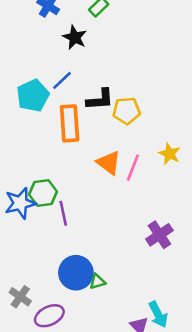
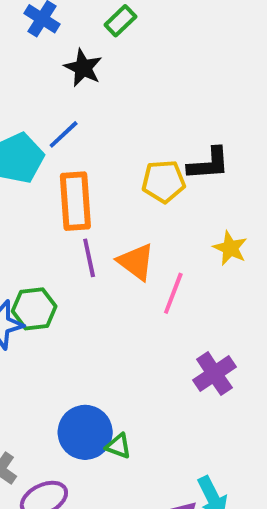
black L-shape: (100, 99) -> (209, 164), moved
pink line: (133, 168) -> (173, 293), moved
purple line: (63, 213) -> (89, 258), moved
green triangle: (97, 282) -> (118, 446), turned 36

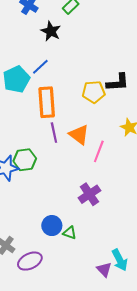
purple cross: (214, 374) -> (89, 194), moved
blue circle: (85, 432) -> (52, 226), size x0.7

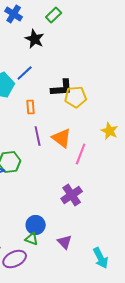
black L-shape: (118, 82) -> (62, 88), moved
orange rectangle: (47, 102) -> (31, 107), size x0.5
green triangle: (70, 233) -> (32, 239), moved
purple triangle: (104, 269) -> (65, 242), moved

